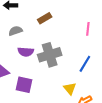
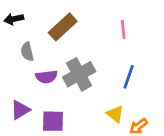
brown rectangle: (45, 18) -> (63, 27), size x1.5
gray semicircle: (15, 31) -> (27, 52), turned -72

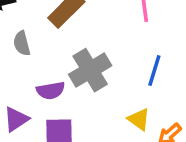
purple semicircle: (47, 77) -> (51, 91), moved

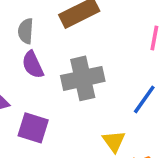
purple semicircle: (51, 91) -> (33, 65), moved, turned 56

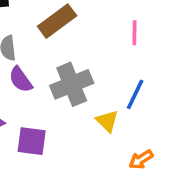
yellow triangle: (114, 141) -> (107, 121), moved

